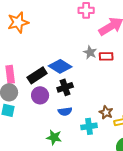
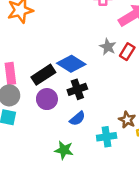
red rectangle: (106, 56) -> (127, 52), turned -56
blue semicircle: (65, 111) -> (77, 118), turned -32

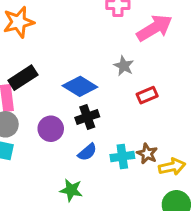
red rectangle: (127, 52) -> (147, 95), moved, turned 35
black rectangle: (43, 75) -> (23, 78), moved
cyan cross: (107, 137) -> (122, 156), moved

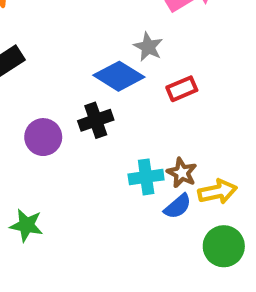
blue diamond: (80, 86) -> (119, 76), moved
blue semicircle: (87, 152) -> (178, 206), moved
green star: (71, 190) -> (26, 225), moved

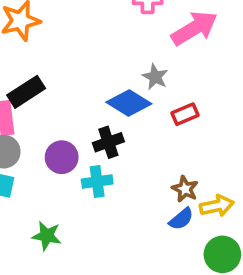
cyan cross: (146, 177) -> (97, 182), moved

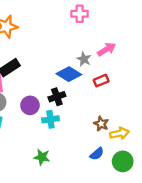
pink arrow: (194, 28) -> (107, 49), moved, size x0.7
blue semicircle: (181, 219) -> (97, 154), moved
green star: (47, 236) -> (42, 157), moved

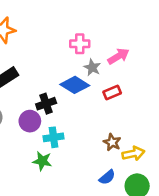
pink cross: (80, 14) -> (80, 44), moved
black cross: (57, 97) -> (46, 104), moved
green star: (42, 157) -> (42, 161), moved

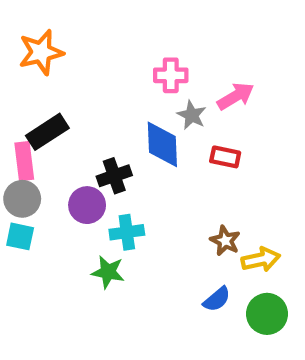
blue diamond: (75, 85) -> (162, 144), turned 56
red rectangle: (112, 92) -> (225, 157), turned 35

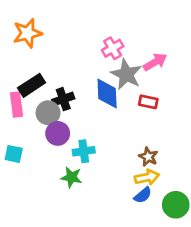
pink cross: (171, 75) -> (113, 48), turned -30
gray star: (192, 115) -> (126, 74), size x1.6
black cross: (114, 176) -> (63, 99), moved
gray circle: (22, 199) -> (48, 113), moved
yellow arrow: (261, 259) -> (147, 177), moved

